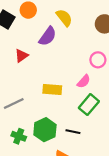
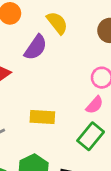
pink semicircle: (84, 81) -> (95, 105), moved

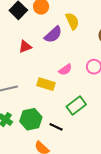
pink semicircle: (95, 105) -> (65, 70), moved

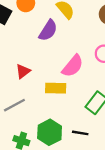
red triangle: (25, 47) -> (23, 71), moved
pink semicircle: (65, 70) -> (73, 66), size x1.5

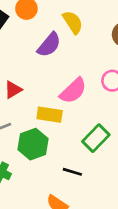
green hexagon: (50, 132) -> (33, 144), moved

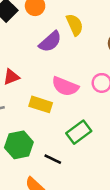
pink semicircle: (73, 91) -> (65, 86), turned 56
green hexagon: (33, 144) -> (19, 145), moved

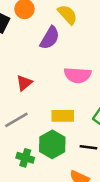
yellow rectangle: (41, 104) -> (63, 116), moved

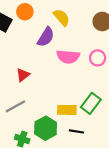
pink semicircle: (78, 75) -> (68, 57), moved
yellow rectangle: (63, 116) -> (67, 110), moved

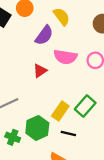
red triangle: (23, 75) -> (40, 71), moved
yellow rectangle: (67, 110) -> (60, 111), turned -60

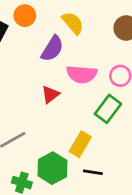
green rectangle: (85, 106) -> (108, 109), moved

